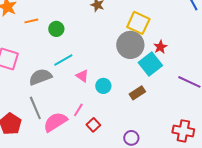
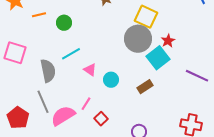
gray semicircle: (40, 77) -> (48, 71), turned 100

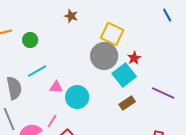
pink triangle: (90, 70) -> (56, 87), turned -32
cyan circle: (111, 80) -> (77, 97), size x1.5
brown rectangle: (145, 87) -> (127, 103), moved

